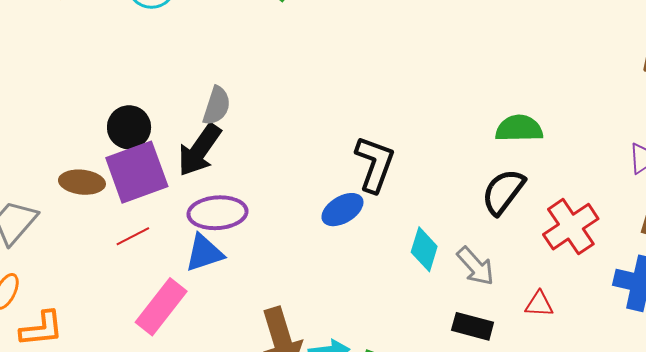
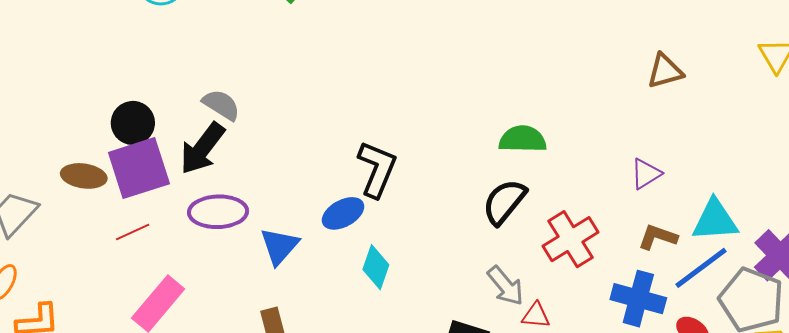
gray semicircle: (217, 106) -> (221, 105), turned -78
cyan diamond: (424, 249) -> (376, 267), moved
blue triangle: (204, 253) -> (279, 246), moved, turned -33
gray arrow: (475, 266) -> (506, 286), moved

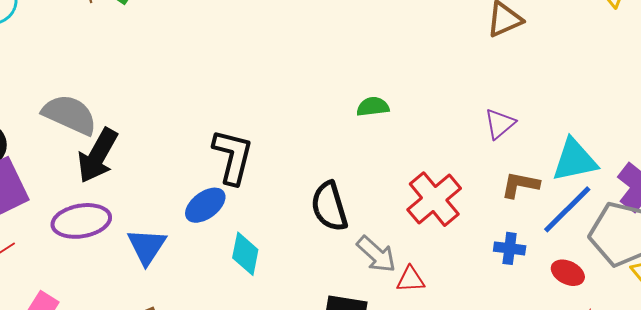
gray semicircle: (221, 105) -> (70, 115), size x1.4
green semicircle: (523, 139) -> (373, 107), size x0.7
black arrow: (202, 148) -> (98, 156), moved
black semicircle: (504, 202) -> (329, 206), moved, turned -48
blue cross: (638, 299) -> (510, 248), size x0.6

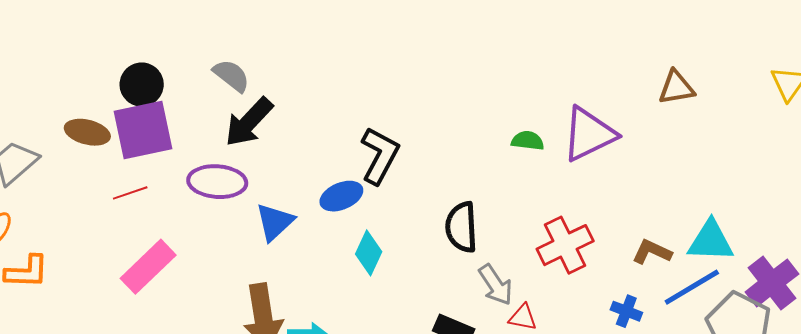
gray semicircle: (70, 115) -> (231, 76), size x0.7
purple triangle: (500, 124) -> (589, 134), moved, size x1.8

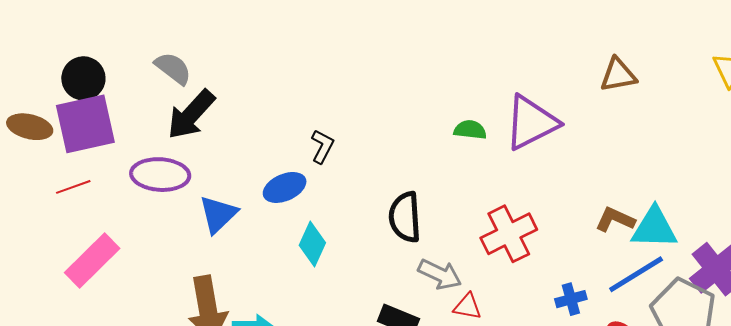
black L-shape: (380, 155) -> (322, 146), size x0.6
brown L-shape: (652, 252) -> (615, 220), moved
gray arrow: (496, 285) -> (440, 274), turned -30
blue cross: (626, 311) -> (571, 299), turned -36

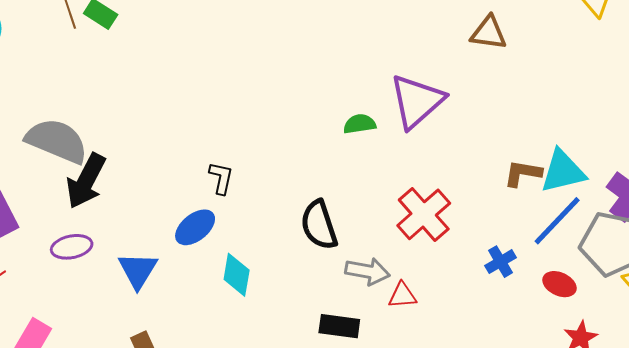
gray semicircle: (173, 68) -> (57, 141), size x1.6
brown triangle: (618, 75) -> (489, 33), turned 33
purple ellipse: (160, 175) -> (72, 247), size x0.7

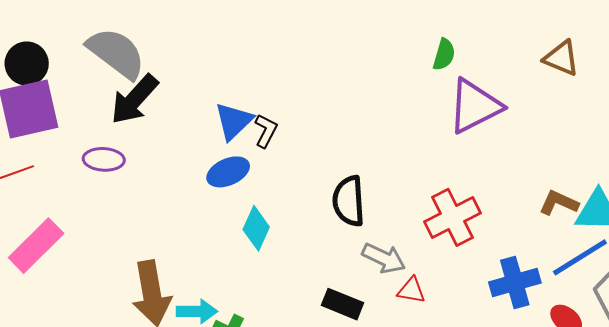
green semicircle: (360, 124) -> (444, 55), moved, turned 100
blue cross: (500, 262) -> (515, 283), size x1.6
blue triangle: (138, 270) -> (234, 121), moved

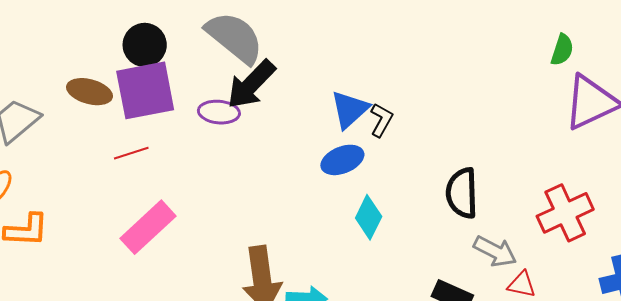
purple ellipse: (104, 159) -> (219, 112), moved

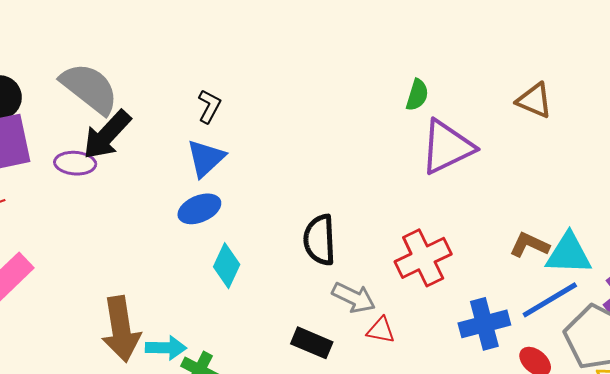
black L-shape: (381, 120) -> (209, 106), moved

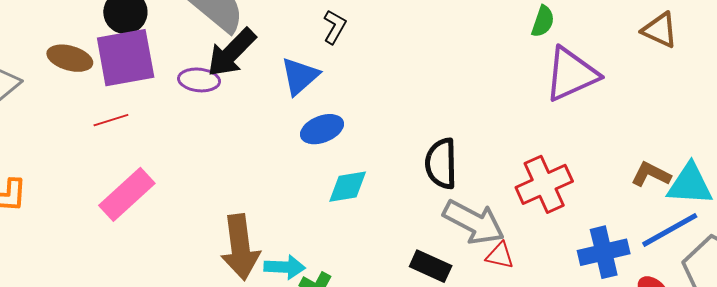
blue triangle: (206, 158) -> (300, 76), moved
cyan diamond: (227, 266) -> (348, 187), turned 54
gray arrow: (354, 298) -> (474, 222), size x1.4

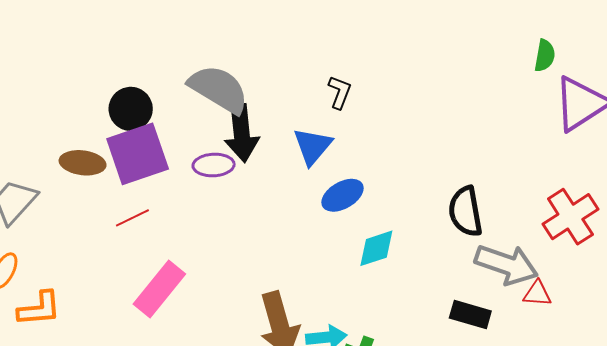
black arrow: (232, 53) -> (242, 133), turned -42

